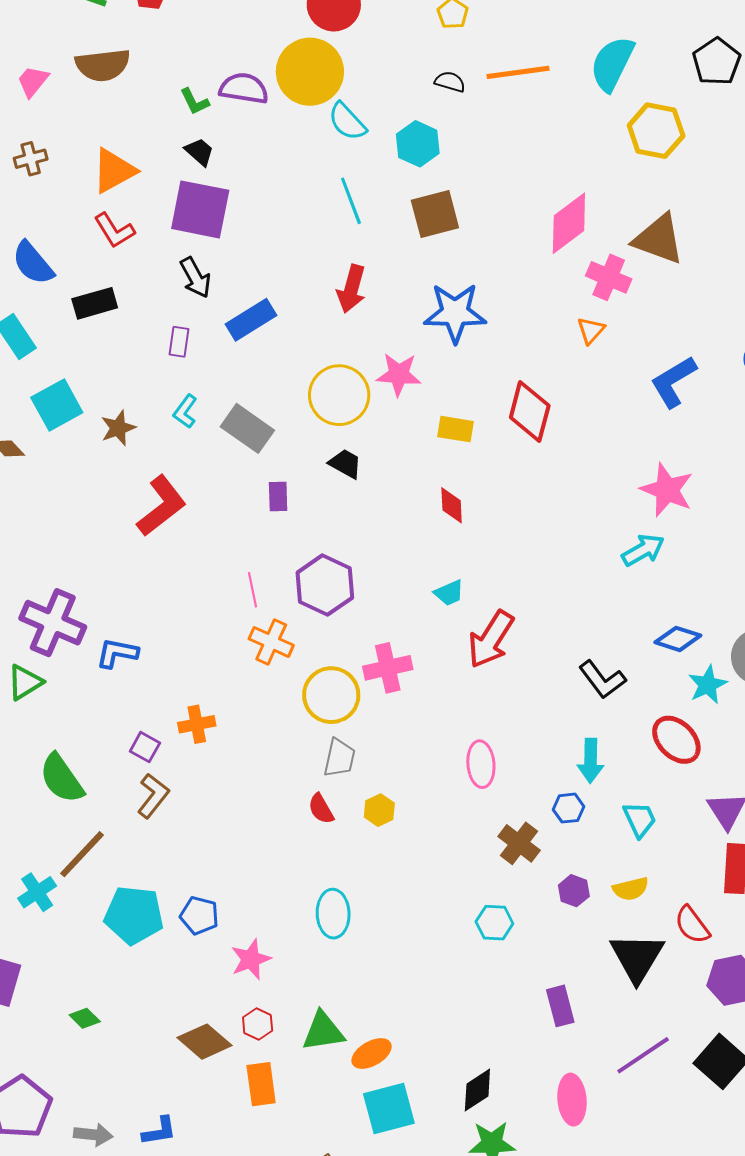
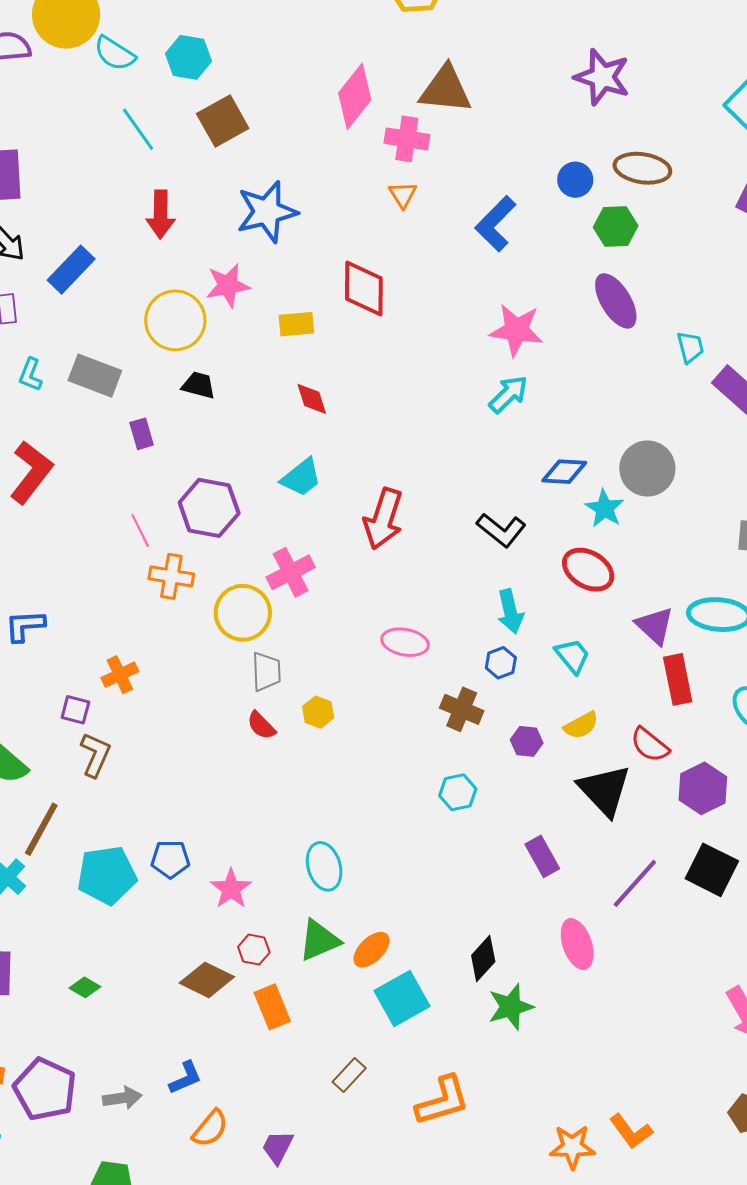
cyan trapezoid: (449, 593) -> (301, 478), moved, size x1.4
pink ellipse: (481, 764) -> (405, 642), turned -60
cyan ellipse: (333, 914) -> (324, 866), moved

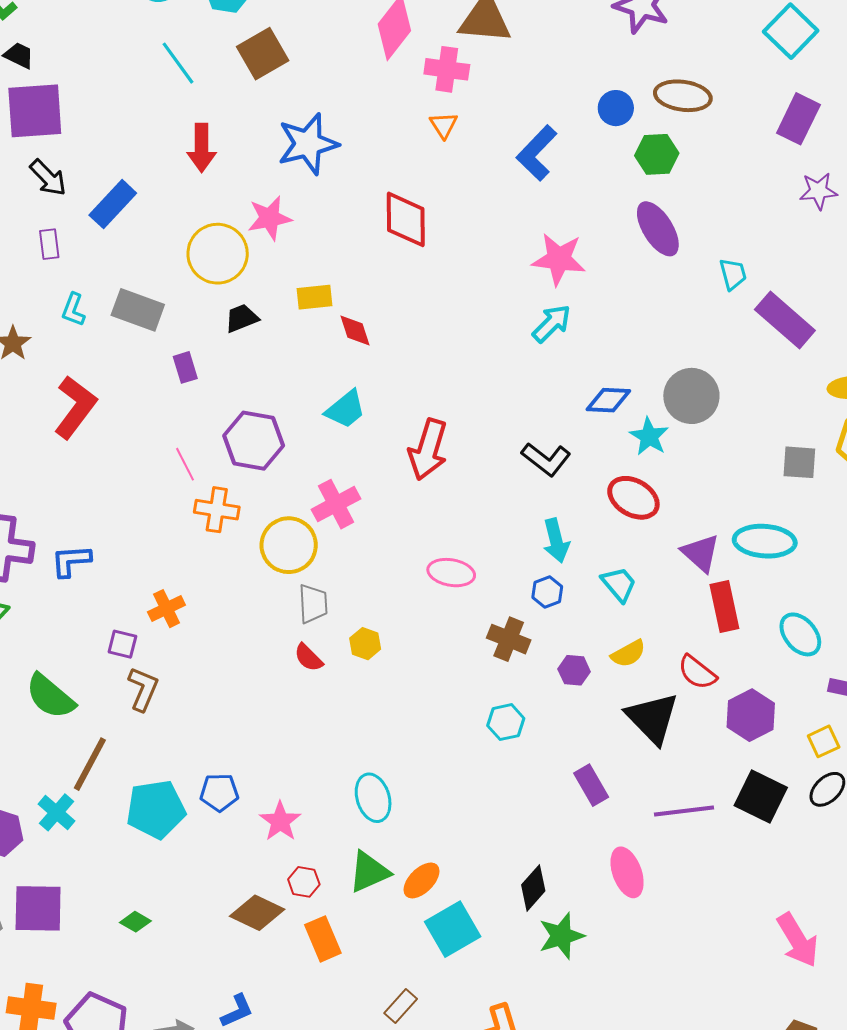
yellow rectangle: (296, 324) -> (315, 297), moved
black trapezoid: (199, 385) -> (242, 318), turned -36
purple line: (635, 883) -> (684, 811), turned 42

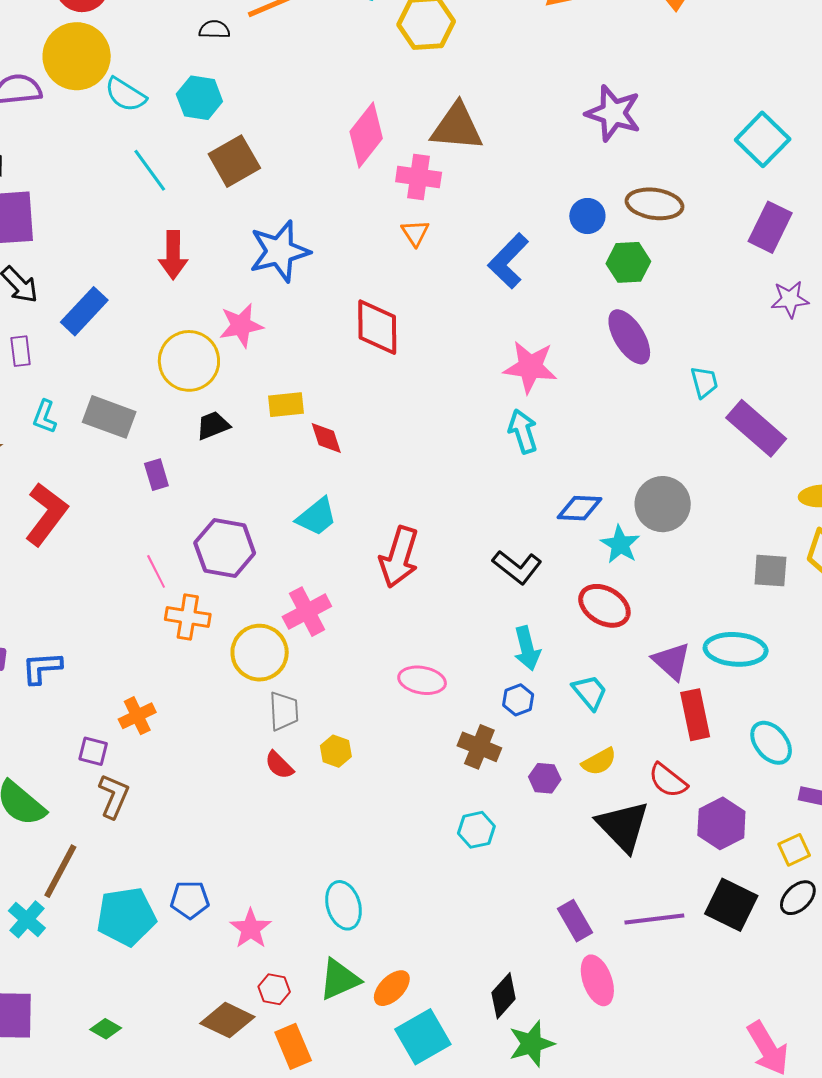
cyan arrow: (552, 323) -> (523, 431), turned -63
purple rectangle: (591, 785) -> (575, 921), moved

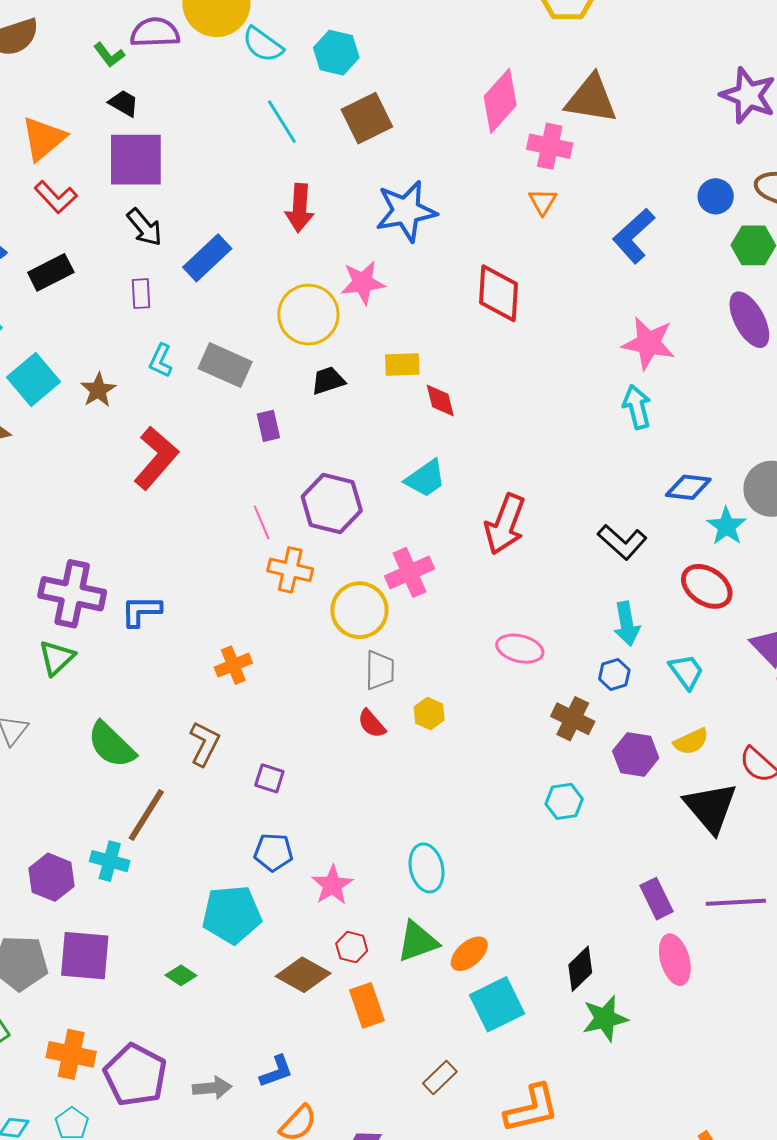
purple square: (93, 751) -> (269, 778), moved
purple hexagon: (545, 778) -> (636, 754), size x1.4
cyan pentagon: (126, 916) -> (232, 915), moved
cyan cross: (27, 919) -> (110, 861), turned -30

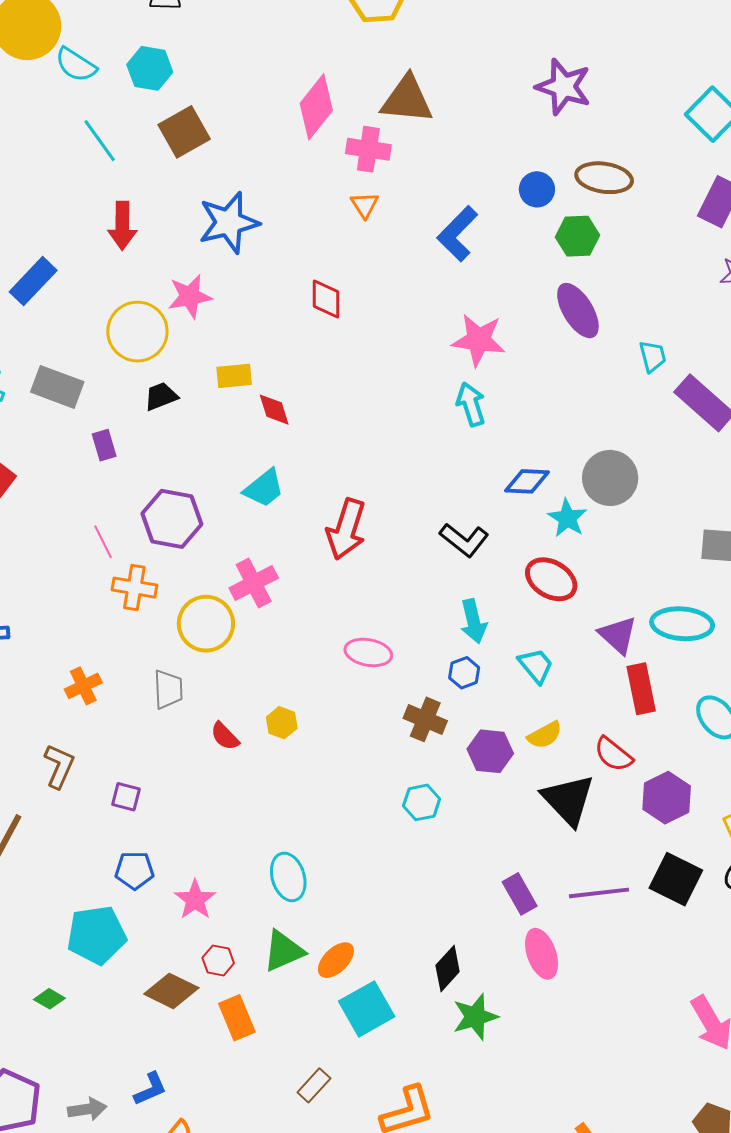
red diamond: (499, 293) -> (326, 299), size x0.7
gray trapezoid: (380, 670) -> (168, 689), moved

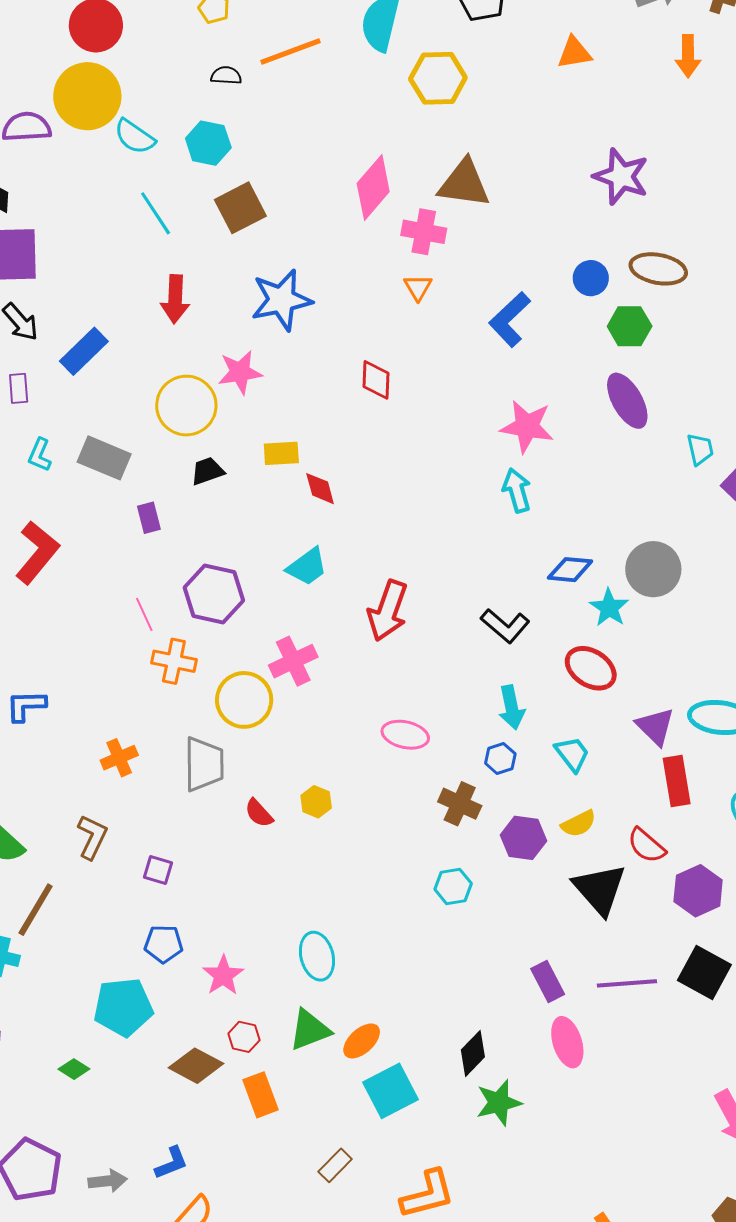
gray trapezoid: (168, 689) -> (204, 764), size x1.4

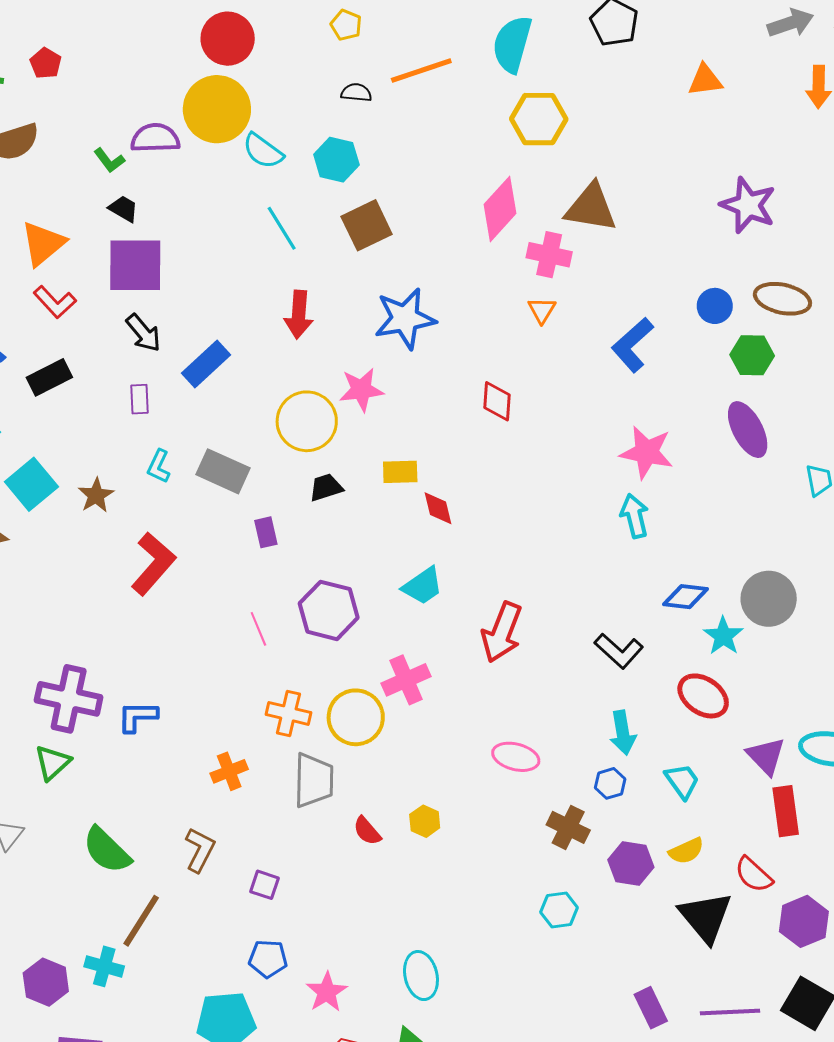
yellow hexagon: (438, 78) -> (539, 119), moved
orange cross: (174, 661) -> (288, 713), moved

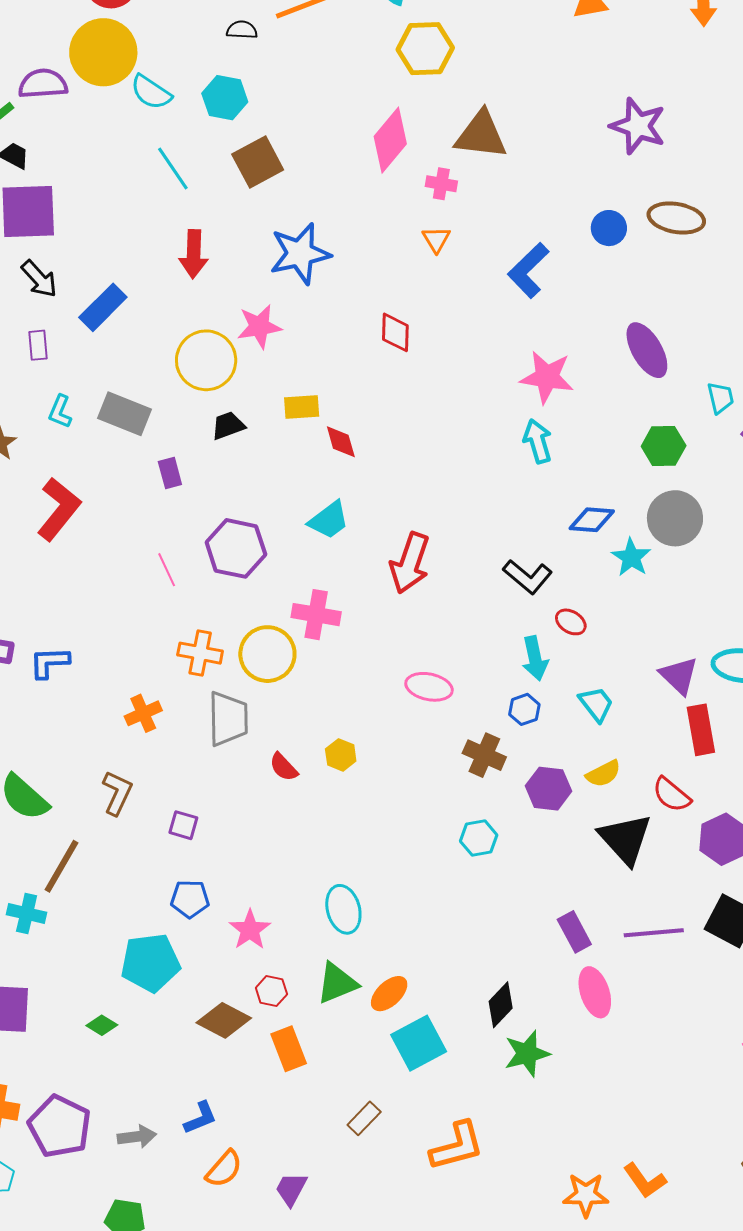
pink cross: (549, 255) -> (441, 184), size x0.7
green hexagon: (752, 355) -> (664, 446), moved
pink cross: (406, 680) -> (316, 615), turned 36
red ellipse: (703, 696) -> (571, 622), moved, size x0.6

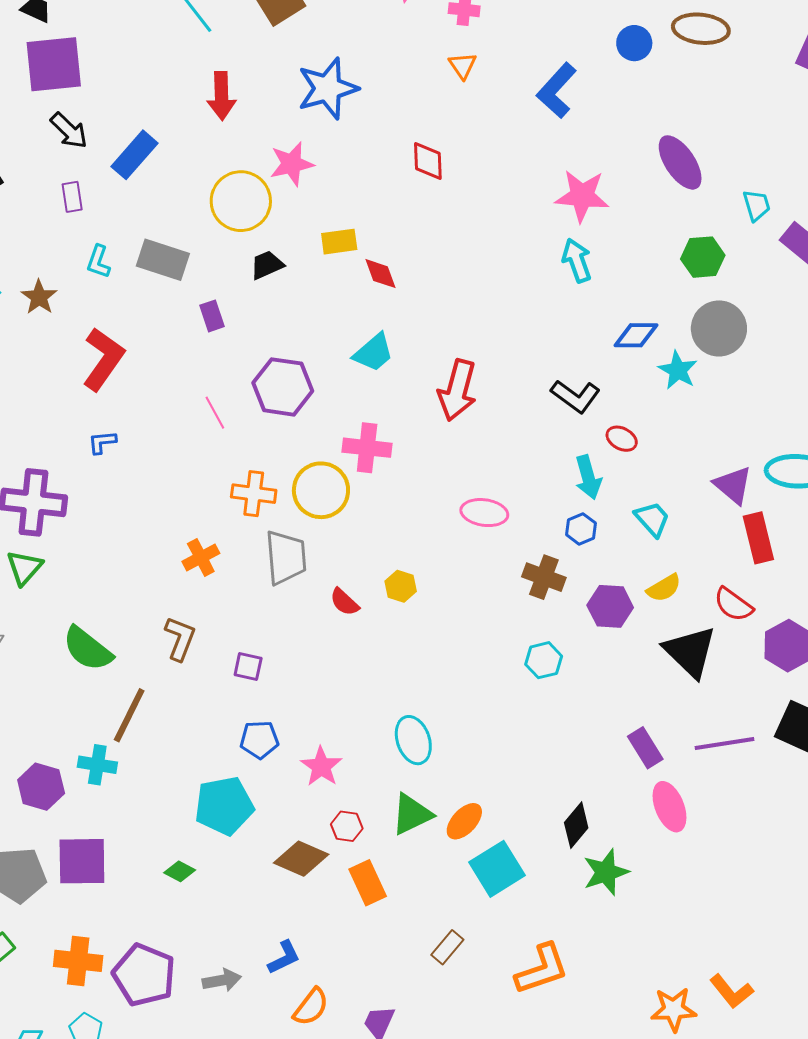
blue L-shape: (49, 662) -> (102, 442), moved, size x0.7

